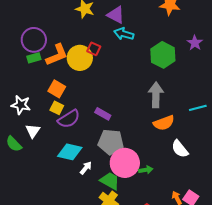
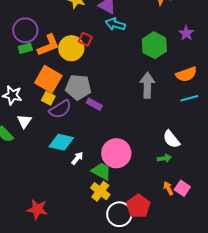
orange square: (57, 89) -> (48, 79), size x1.5
orange semicircle: (164, 123) -> (186, 74), moved
gray pentagon: (111, 142) -> (78, 87), moved
green arrow: (146, 170) -> (164, 158), moved

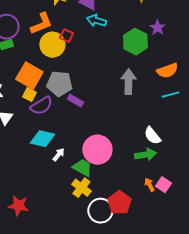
purple star: (186, 33) -> (157, 28), moved
orange L-shape: (48, 45) -> (41, 24), moved
green arrow: (164, 158) -> (145, 155), size x1.5

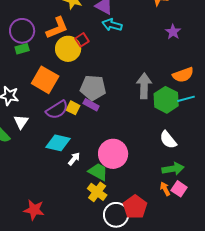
red square: (66, 36) -> (82, 40), turned 32
green hexagon: (135, 42) -> (166, 100), moved
gray pentagon: (59, 84) -> (93, 88), moved
yellow square: (29, 95) -> (73, 108), moved
green arrow: (145, 155) -> (173, 169), moved

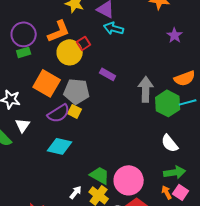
gray pentagon: (93, 88) -> (77, 91), moved
purple rectangle: (91, 105) -> (108, 74), moved
pink circle: (113, 154) -> (129, 180), moved
white arrow: (74, 159) -> (76, 192), moved

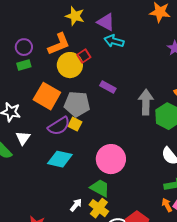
purple circle: (24, 34) -> (24, 47), size x0.7
pink circle: (129, 180) -> (111, 159), moved

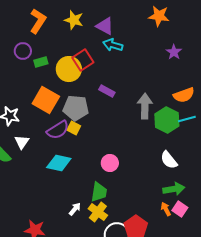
orange L-shape: (59, 44) -> (38, 21), moved, turned -35
red square: (84, 56) -> (83, 60), size x1.5
green rectangle: (24, 65) -> (41, 62), moved
pink circle: (111, 159) -> (110, 163), size x0.6
green trapezoid: (100, 188) -> (99, 192), turned 70

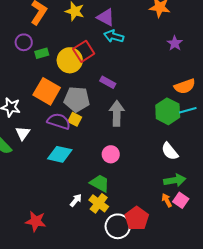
gray arrow: (145, 106) -> (117, 113), moved
purple semicircle: (58, 130) -> (59, 121), turned -130
green trapezoid: (99, 192) -> (100, 183), turned -70

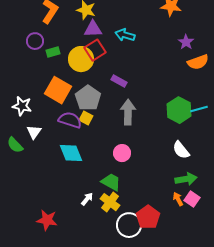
purple triangle: (106, 17) -> (93, 29), moved, turned -30
orange semicircle: (185, 86) -> (198, 62), moved
gray pentagon: (77, 99) -> (88, 98), turned 30
cyan diamond: (60, 154) -> (71, 153), turned 55

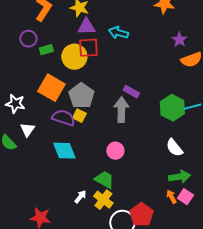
red square: (95, 50) -> (88, 48), turned 30
purple rectangle: (119, 81) -> (131, 92), moved

